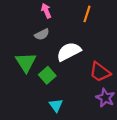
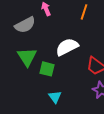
gray semicircle: (42, 34) -> (25, 25), moved, size x1.5
green square: (47, 75) -> (47, 69), turned -35

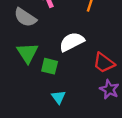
gray semicircle: (25, 25) -> (25, 17), turned 60

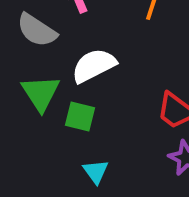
white semicircle: (72, 42) -> (94, 66), moved

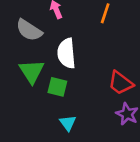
white semicircle: (94, 66) -> (66, 53), turned -68

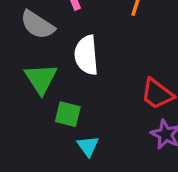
green square: (57, 87) -> (68, 114), moved

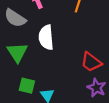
green square: (68, 114) -> (27, 86), moved

